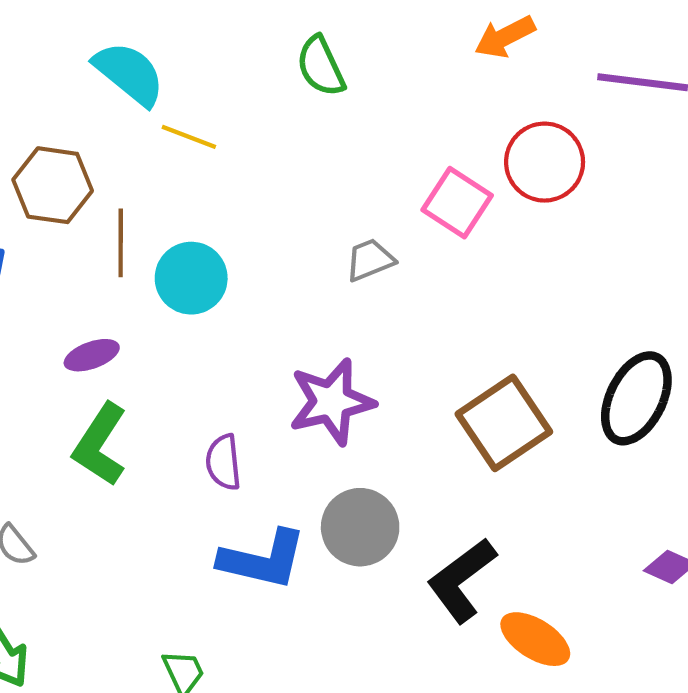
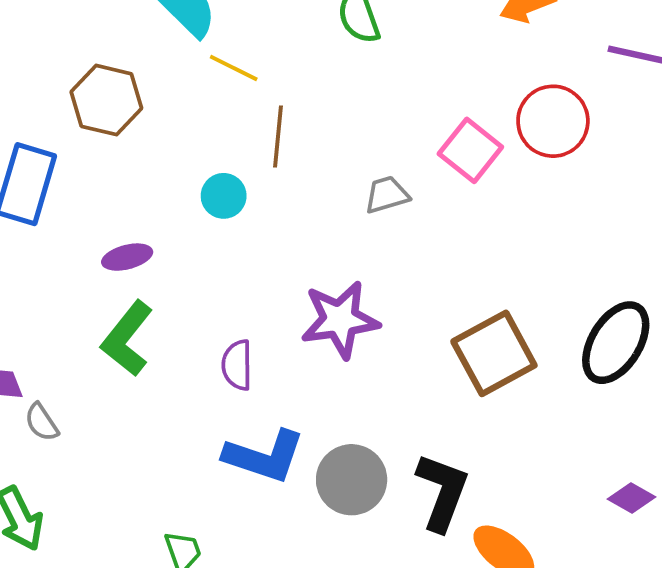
brown line: (121, 243) -> (278, 136), moved
cyan circle: (191, 278) -> (224, 196), size x0.7
gray circle: (360, 527) -> (352, 480), moved
black L-shape: (462, 580) -> (442, 492), turned 142

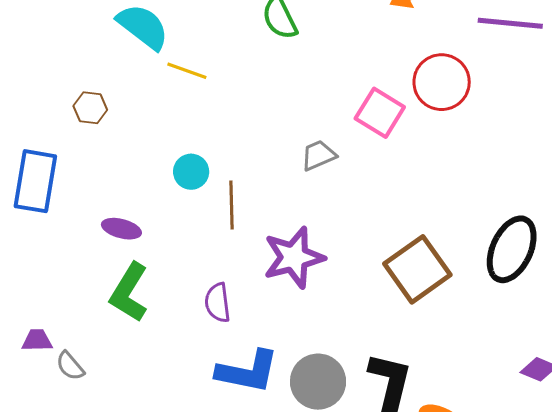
brown hexagon: (106, 100) -> (90, 108), size x0.6
brown line: (278, 136) -> (232, 205), moved
purple ellipse: (127, 257) -> (121, 229), turned 36

